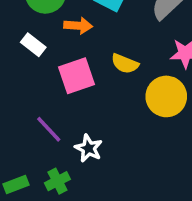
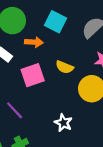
white star: (89, 148) -> (63, 123), moved

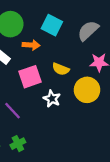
white star: (63, 123) -> (52, 99), moved

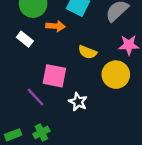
pink square: (30, 77) -> (54, 76), moved, turned 30
white star: (52, 99) -> (78, 102), moved

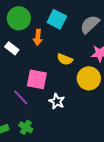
orange arrow: (56, 26) -> (38, 37), turned 91
green cross: (41, 132) -> (26, 127), turned -32

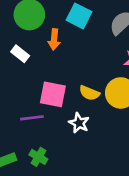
yellow semicircle: (65, 59) -> (89, 93), moved
purple line: (21, 97) -> (32, 118), turned -54

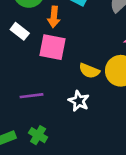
pink square: (53, 94) -> (52, 47), moved

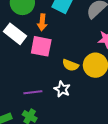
white rectangle: (20, 31) -> (15, 34), size x1.5
purple line: (31, 96) -> (33, 92), moved

